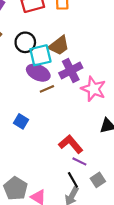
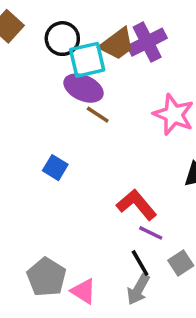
purple cross: (71, 70) -> (147, 42), moved
brown line: (47, 89) -> (98, 115), turned 56

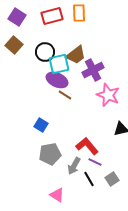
purple cross: (147, 42) -> (93, 70), moved
gray pentagon: (46, 277) -> (50, 154), moved, turned 30
gray arrow: (138, 289) -> (74, 166), moved

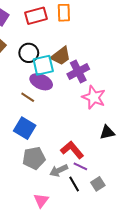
brown line: (65, 95) -> (28, 97), moved
blue square: (41, 125) -> (25, 128), size x1.5
gray arrow: (74, 166) -> (59, 171), turned 36
pink triangle: (57, 195) -> (41, 200), turned 35

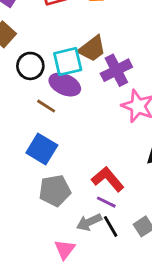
black circle: (29, 53) -> (30, 66), moved
purple line: (80, 166) -> (106, 202), moved
gray arrow: (59, 171) -> (89, 222), moved

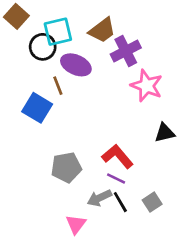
cyan square: (68, 62) -> (58, 32), moved
brown line: (46, 106) -> (58, 86), turned 36
blue square: (42, 149) -> (37, 108), moved

